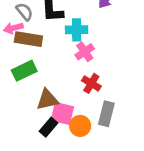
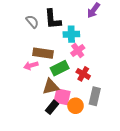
pink arrow: (13, 28) -> (31, 66), moved
brown rectangle: (28, 39) -> (43, 53), moved
green rectangle: (24, 71) -> (60, 68), moved

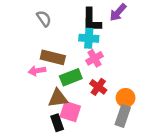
black L-shape: (53, 19) -> (92, 20), moved
gray rectangle: (95, 96) -> (123, 116), moved
orange circle: (76, 106) -> (126, 98), moved
black rectangle: (52, 107) -> (57, 123), turned -64

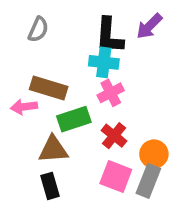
gray semicircle: (44, 19) -> (38, 29), turned 56
pink square: (70, 112) -> (116, 177), moved

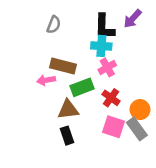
gray rectangle: (148, 181) -> (137, 129), turned -55

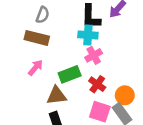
brown rectangle: (63, 66) -> (37, 38), moved
pink arrow: (46, 80) -> (35, 68), turned 140

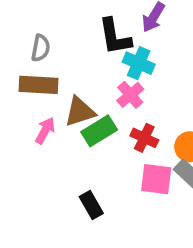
cyan cross: (88, 35) -> (139, 63), moved, turned 30
brown triangle: (57, 96) -> (80, 112), moved

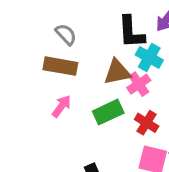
gray semicircle: (41, 48) -> (66, 34), turned -60
brown triangle: (80, 112) -> (117, 72), moved

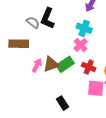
black L-shape: (131, 32) -> (47, 18), moved, turned 35
brown rectangle: (60, 66) -> (19, 44), moved
brown triangle: (117, 72) -> (51, 64), moved

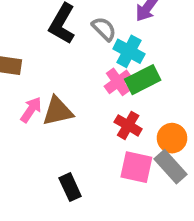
gray semicircle: (33, 22) -> (104, 29), moved
green rectangle: (65, 64) -> (143, 80), moved

